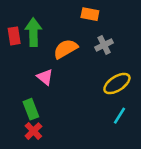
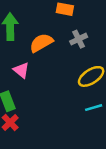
cyan line: (119, 116) -> (94, 108), turned 42

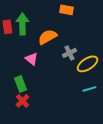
gray cross: (79, 39) -> (69, 53), moved

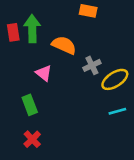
orange semicircle: (47, 37) -> (64, 45), turned 54
red cross: (22, 101) -> (32, 139), moved

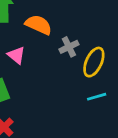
yellow ellipse: (115, 79) -> (94, 62), turned -32

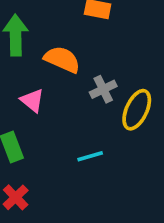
cyan line: (97, 97) -> (90, 156), moved

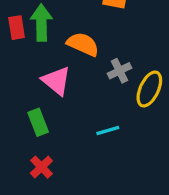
pink triangle: (32, 100) -> (56, 81), size x1.4

